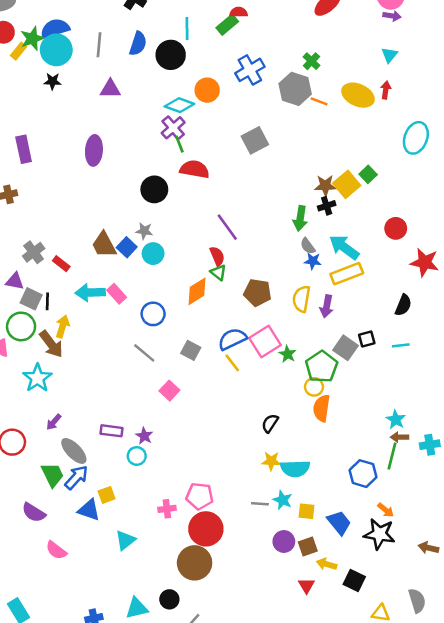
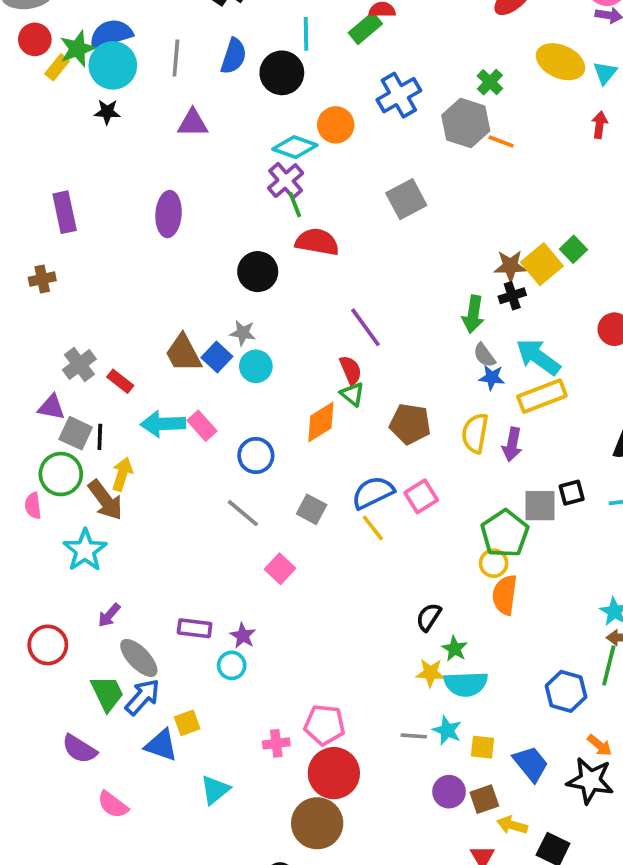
yellow ellipse: (358, 95) -> (560, 62), moved
pink square: (265, 342) -> (421, 496), size x0.7
gray square: (345, 348) -> (540, 506), turned -35
green star: (288, 354) -> (455, 649), moved

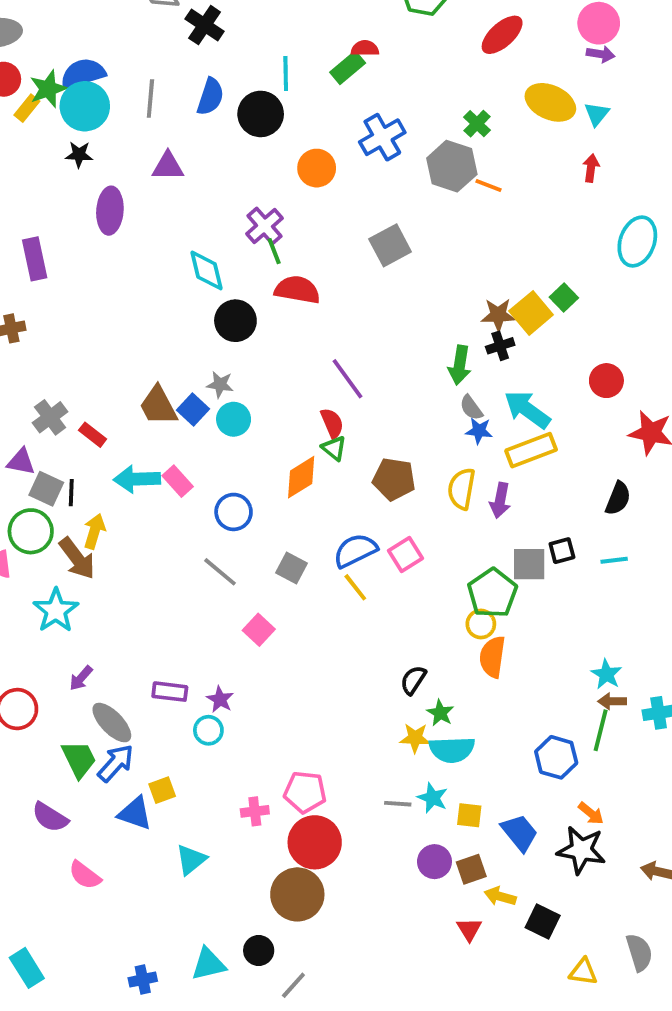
cyan diamond: (295, 147) -> (207, 270), moved, turned 57
purple ellipse: (169, 214) -> (110, 211), moved

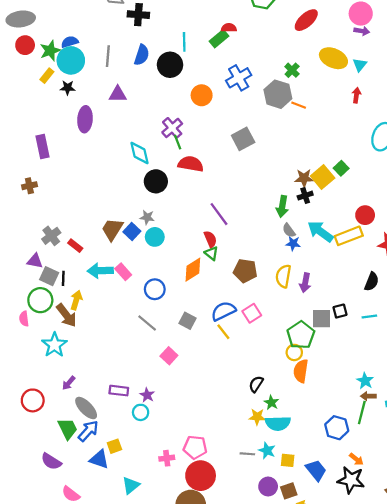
black cross: (205, 25) -> (138, 15), turned -30
blue semicircle: (83, 73) -> (70, 42), size x0.7
yellow rectangle: (27, 108) -> (47, 76), moved
brown trapezoid: (158, 406) -> (112, 229), turned 60
yellow rectangle: (531, 450) -> (349, 236), moved

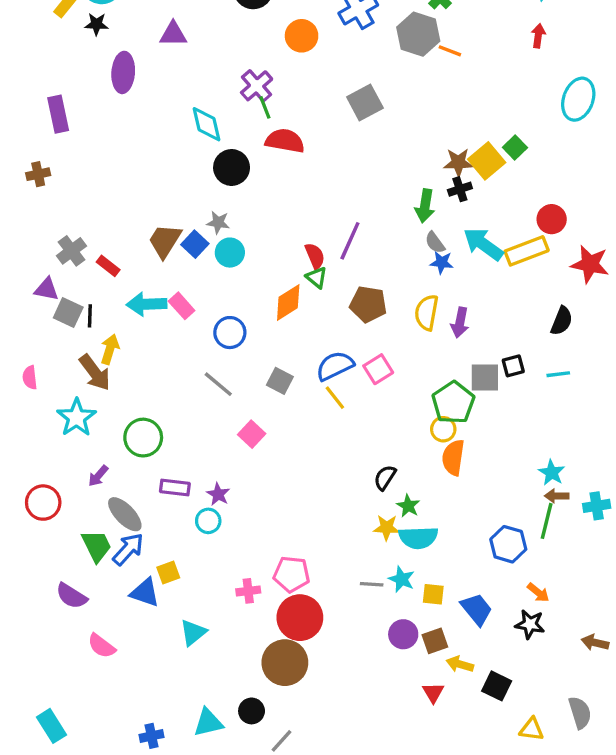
purple line: (219, 214) -> (350, 241), moved, turned 60
green circle: (40, 300) -> (143, 438), moved
black star: (351, 480) -> (530, 624), size x0.7

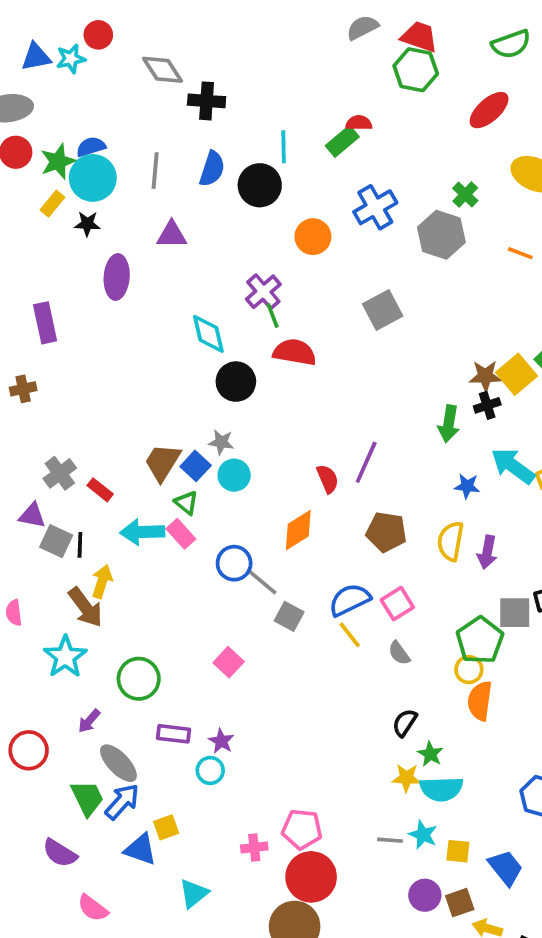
orange line: (450, 51) -> (520, 253), moved
gray semicircle: (435, 243) -> (399, 653), moved
green triangle: (317, 278) -> (186, 503), moved
gray line: (218, 384) -> (262, 582), moved
pink square: (252, 434) -> (229, 662), moved

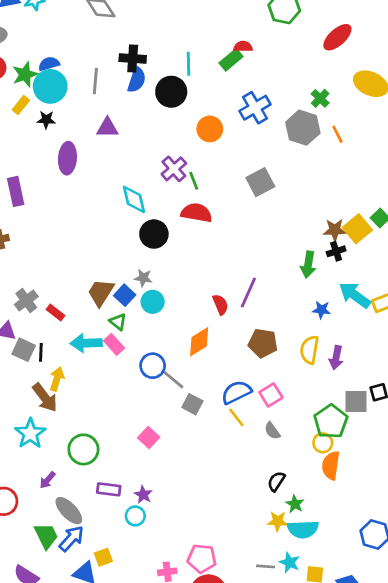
black cross: (207, 101) -> (133, 58), moved
orange line: (520, 253) -> (337, 134), moved, turned 42
green line: (273, 316) -> (194, 181), moved

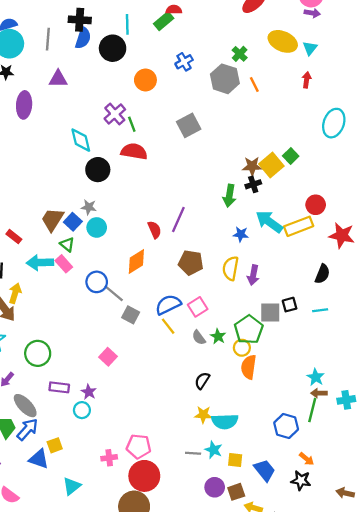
blue cross: (255, 108) -> (184, 62), size x0.7
pink square: (149, 437) -> (108, 357), moved
green star: (295, 504) -> (218, 336), moved

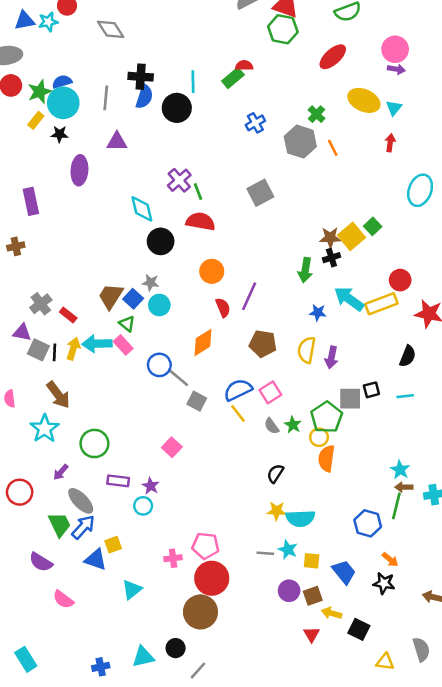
orange circle: (145, 80) -> (212, 271), moved
yellow arrow: (15, 293) -> (73, 349), moved

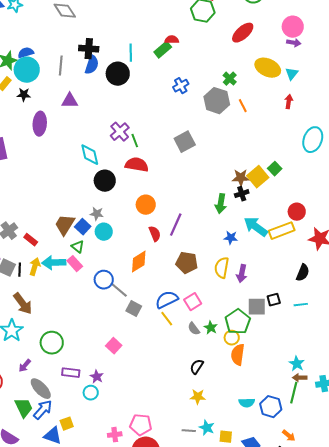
cyan semicircle: (300, 518) -> (247, 403), moved, size x0.7

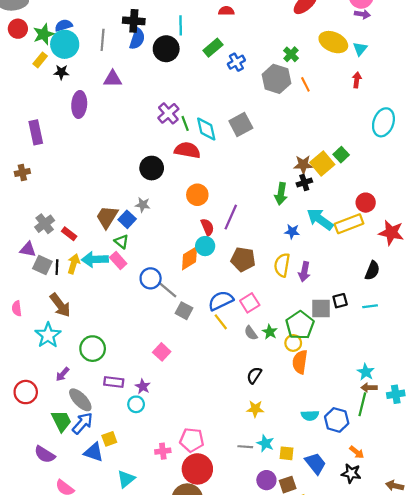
green rectangle: (163, 50) -> (213, 48), moved
cyan diamond: (90, 155) -> (206, 129), moved
cyan circle: (104, 232) -> (205, 246), moved

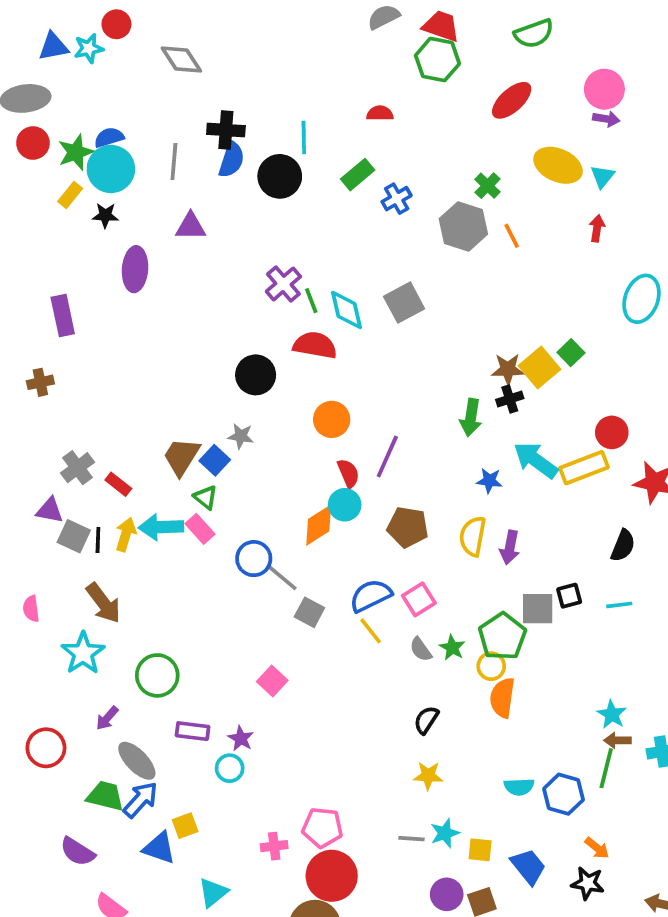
green trapezoid: (61, 421) -> (105, 796), turned -50
cyan star: (265, 443) -> (445, 833), turned 30

